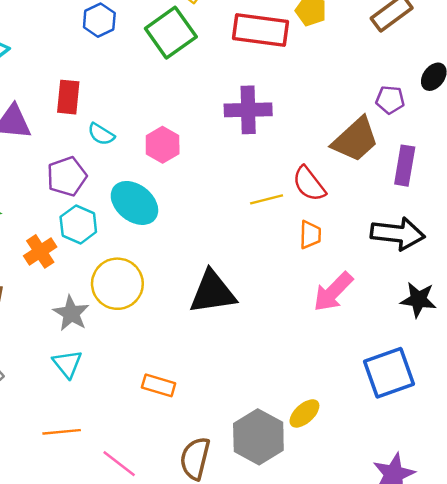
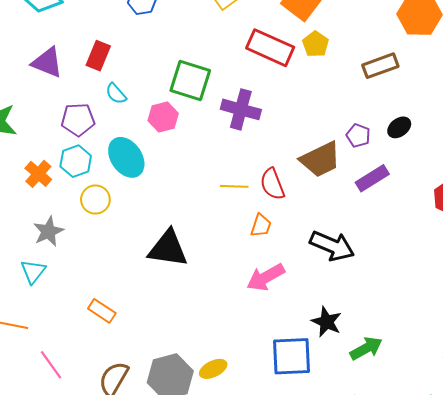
green square: (171, 33) -> (190, 81), moved, turned 36
purple rectangle: (405, 166) -> (372, 178), moved, turned 32
orange cross: (40, 251) -> (38, 174), turned -32
yellow circle: (117, 284) -> (95, 200), moved, size x0.7
black star: (418, 300) -> (327, 322), moved

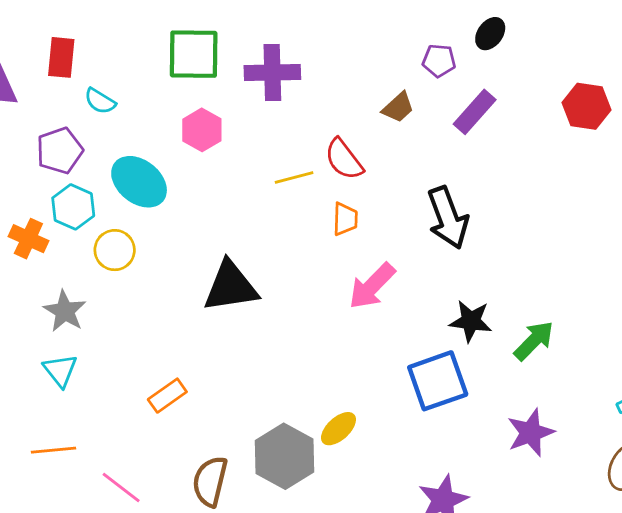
pink hexagon: (163, 117) -> (202, 130), moved
brown trapezoid: (320, 159) -> (398, 107), size x0.6
black arrow: (332, 246) -> (448, 218), turned 63
orange rectangle: (102, 311) -> (167, 396), turned -52

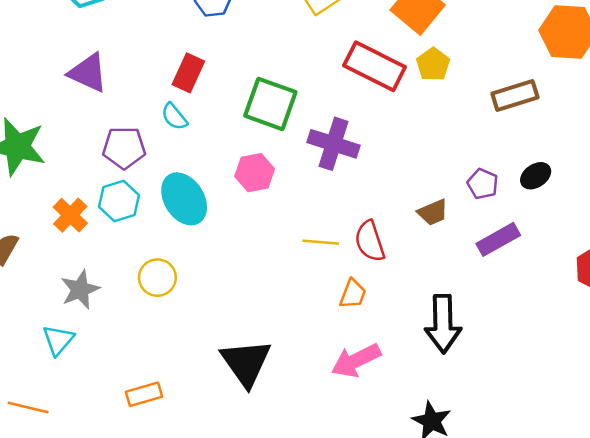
red rectangle: (61, 57) -> (188, 73), moved
yellow circle: (115, 250) -> (157, 278), moved
black triangle: (231, 287) -> (246, 363), moved, turned 44

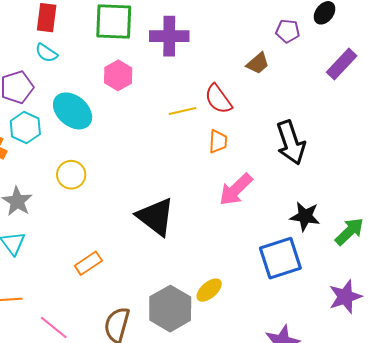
purple rectangle: (498, 239) -> (342, 64), moved

